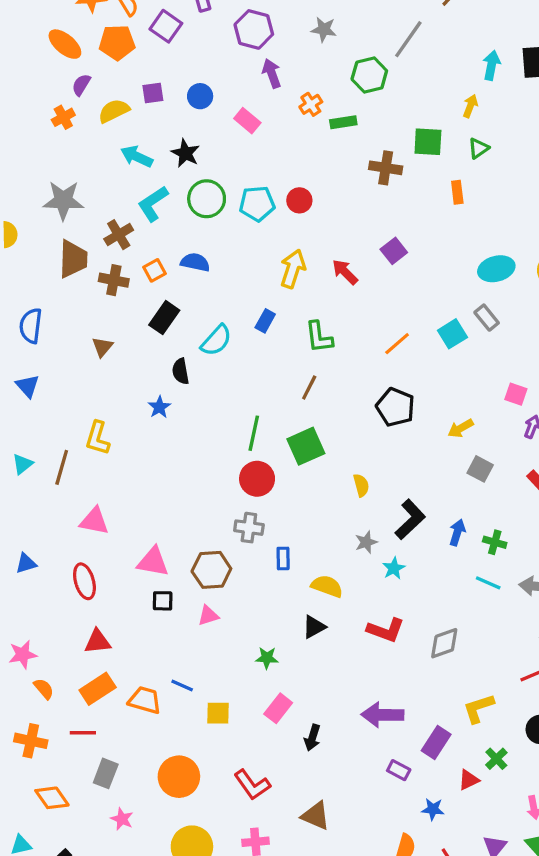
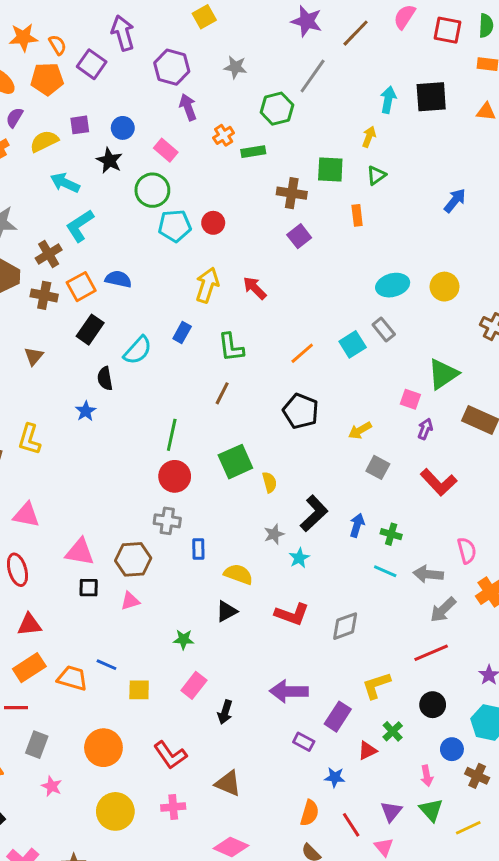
black star: (185, 153) -> (109, 161), moved
green circle: (207, 199) -> (152, 190), moved
purple square: (394, 251) -> (299, 236), moved
orange square: (154, 270) -> (81, 287), size x1.4
green square: (306, 446) -> (235, 462), moved

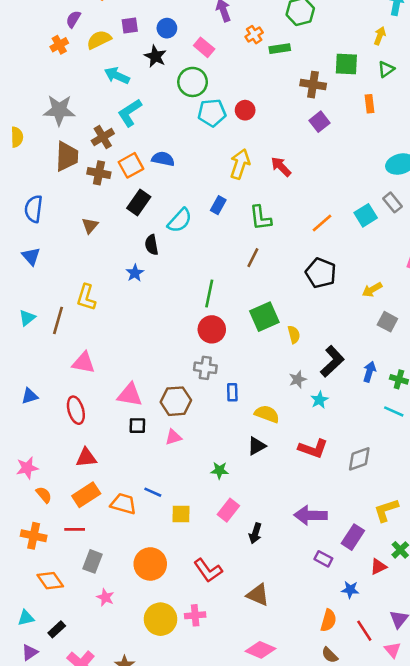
pink cross: (173, 807) -> (195, 615), moved

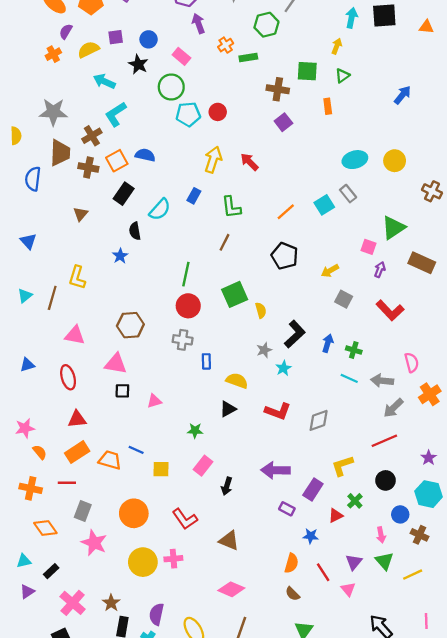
blue semicircle: (34, 209) -> (33, 179), moved
brown hexagon: (176, 401) -> (130, 325), moved
pink star: (105, 597) -> (94, 543), size x1.6

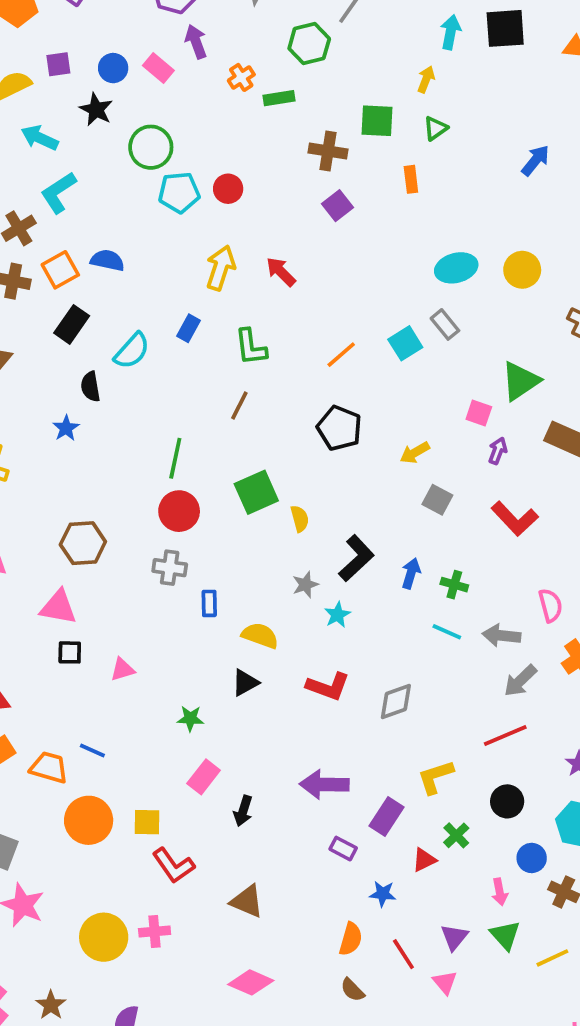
pink rectangle: (181, 56) -> (158, 68), moved
yellow square: (161, 469) -> (147, 822), moved
orange circle: (134, 513) -> (89, 820), moved

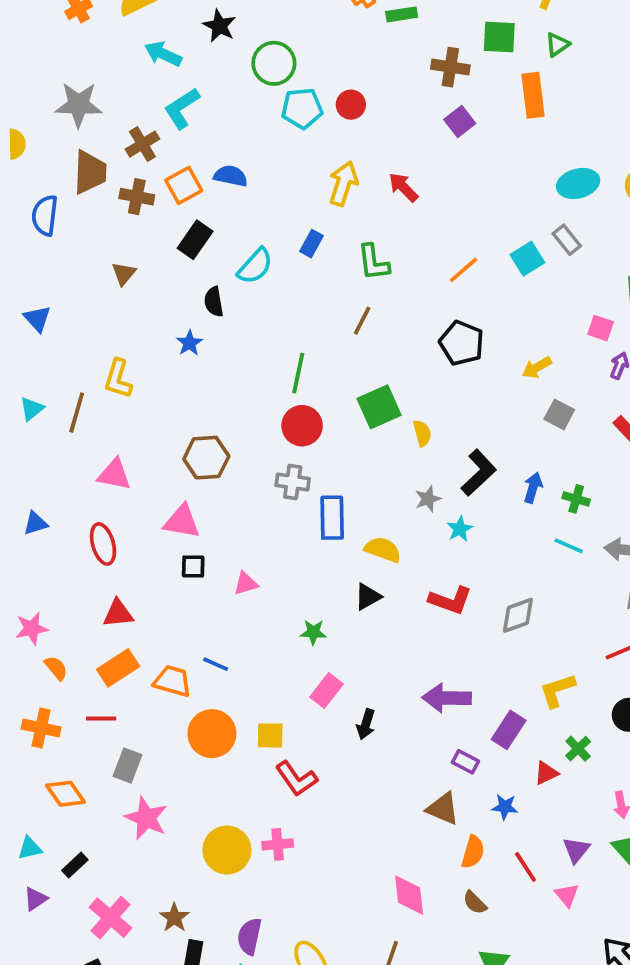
orange rectangle: (411, 179) -> (533, 95), size x1.6
blue rectangle: (209, 603) -> (332, 518), size x1.6
brown triangle: (247, 901) -> (443, 809), moved
pink diamond: (251, 982) -> (409, 895), moved, turned 60

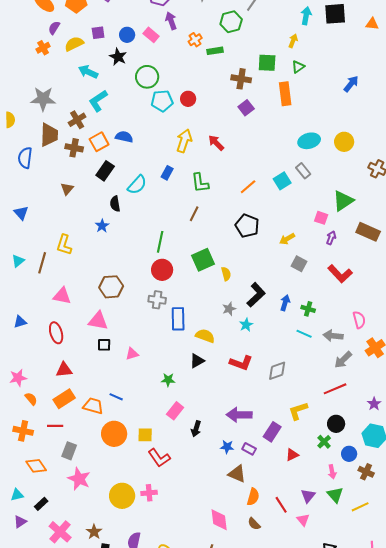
green cross: (578, 749) -> (324, 442), moved
blue star: (505, 807) -> (227, 447), moved

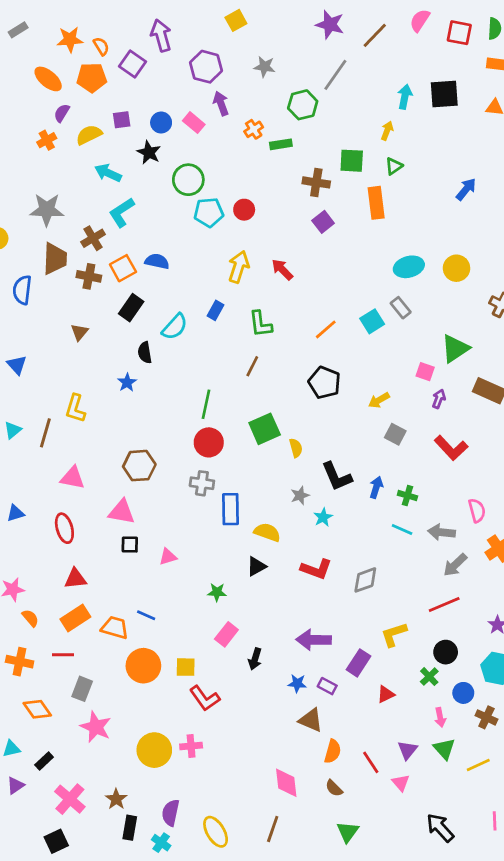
black L-shape: (256, 295) -> (337, 476), turned 110

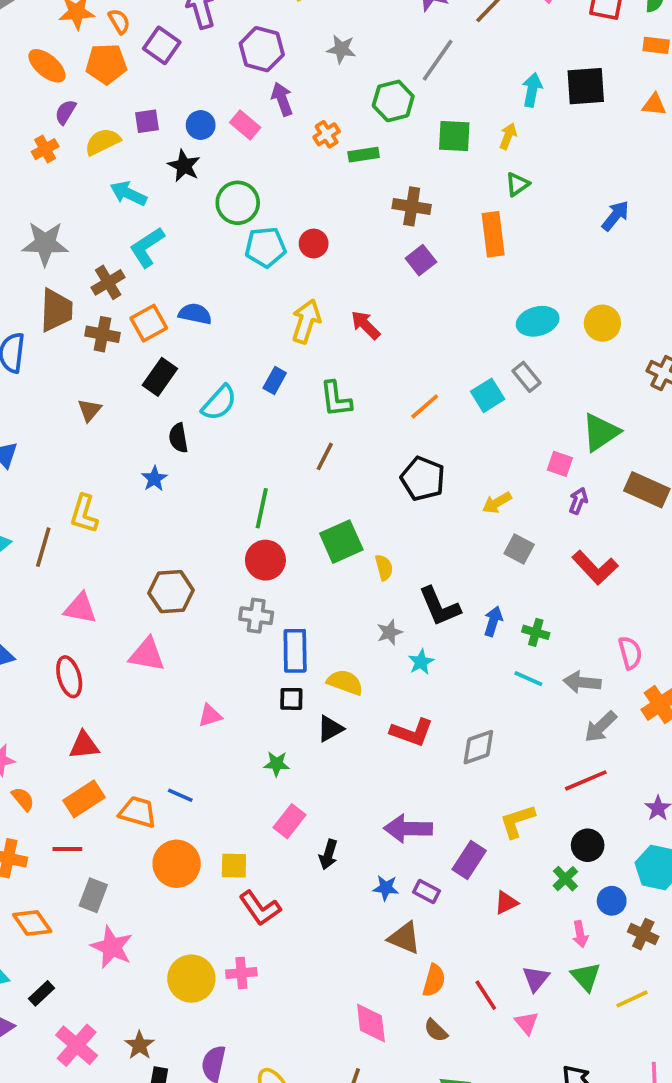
green square: (352, 161) -> (454, 136), moved
black square: (130, 545) -> (291, 699), moved

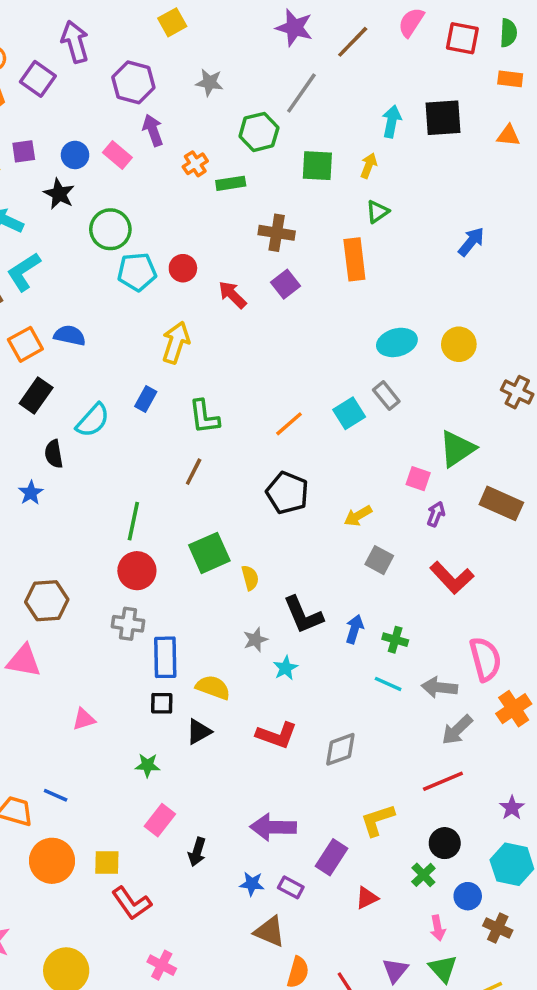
red arrow: (365, 325) -> (232, 295), moved
pink semicircle: (630, 653) -> (485, 659), size x1.4
pink cross: (241, 973) -> (162, 965), moved, turned 32

